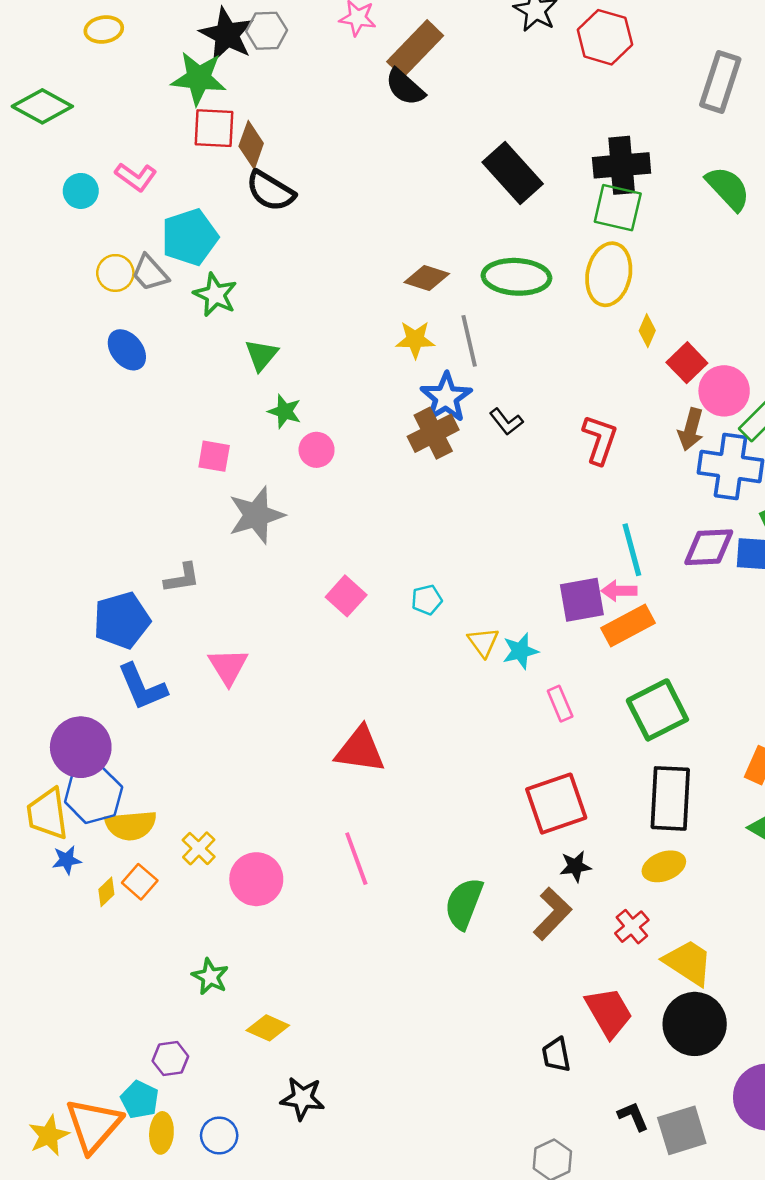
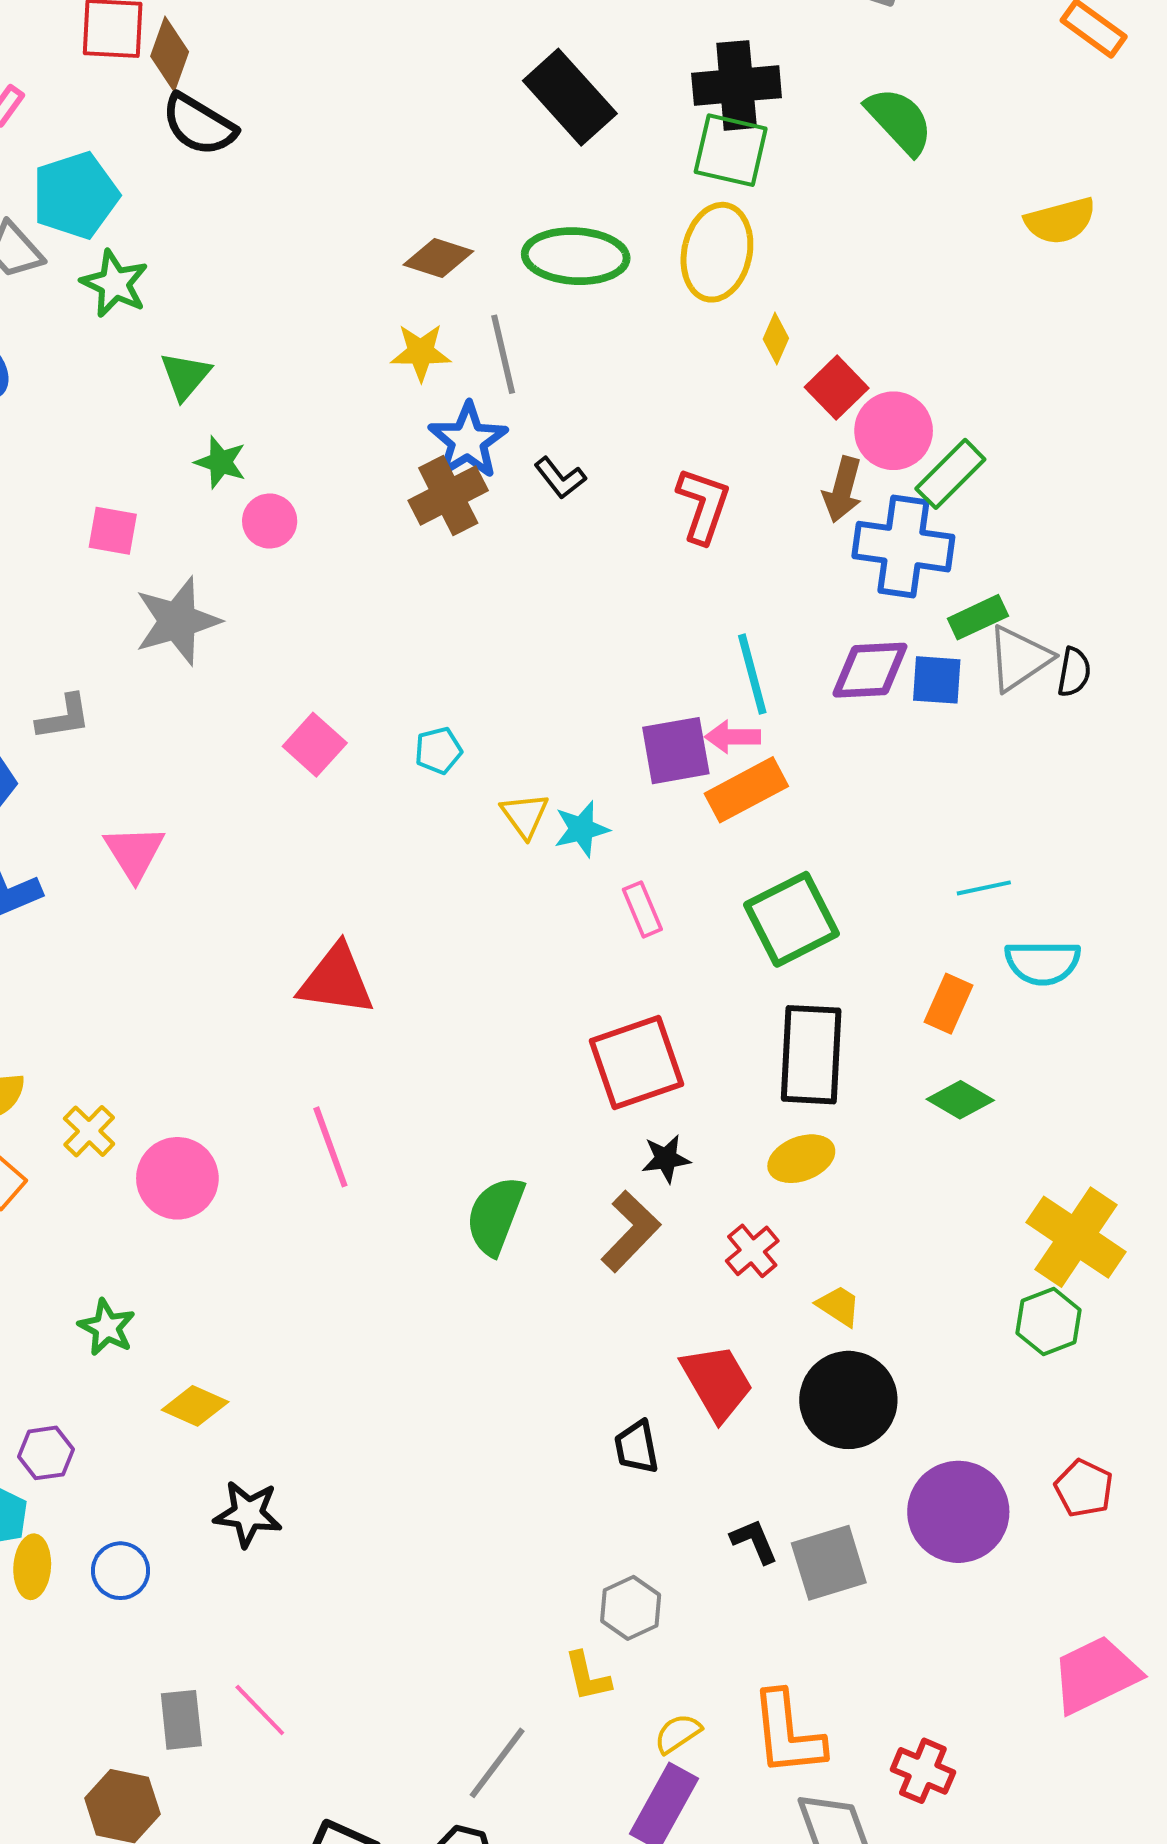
yellow trapezoid: (688, 962) -> (839, 1306), size x0.6

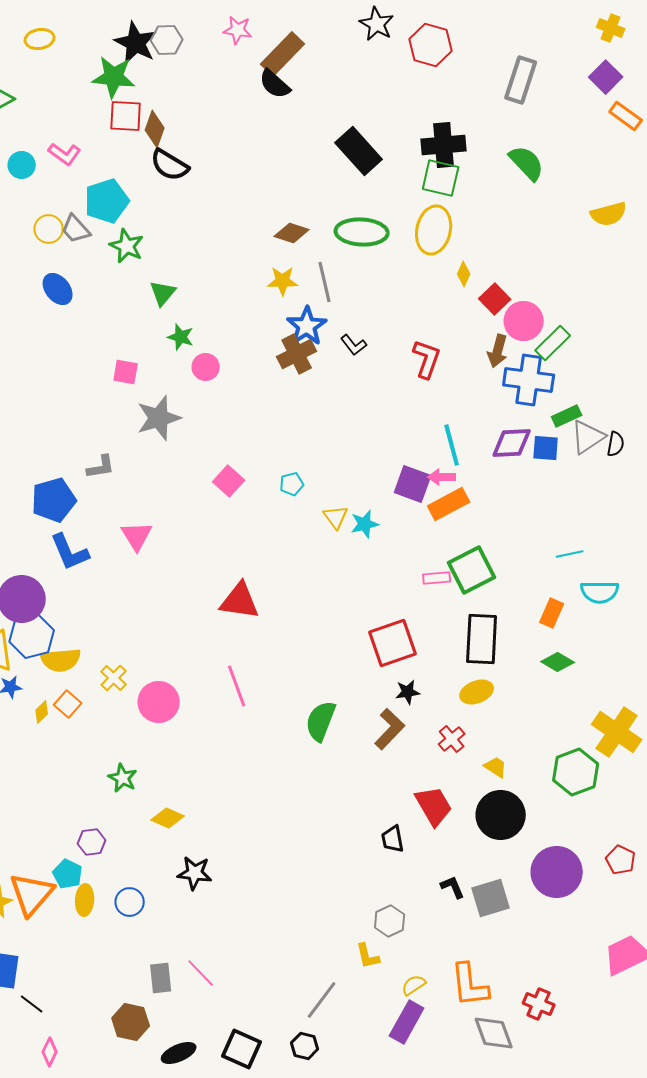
purple square: (676, 751) -> (413, 484), turned 30
pink rectangle: (642, 909) -> (437, 578), moved, turned -72
green hexagon: (1049, 1322) -> (576, 772), moved, size x1.4

